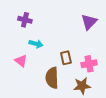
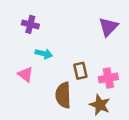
brown star: (82, 86) -> (100, 105), turned 30

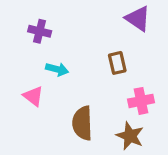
purple triangle: (108, 27) -> (138, 19), moved, turned -40
brown rectangle: (80, 71) -> (117, 63), moved

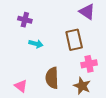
brown rectangle: (117, 63) -> (74, 40), size x1.5
pink triangle: (33, 96) -> (21, 86), moved

